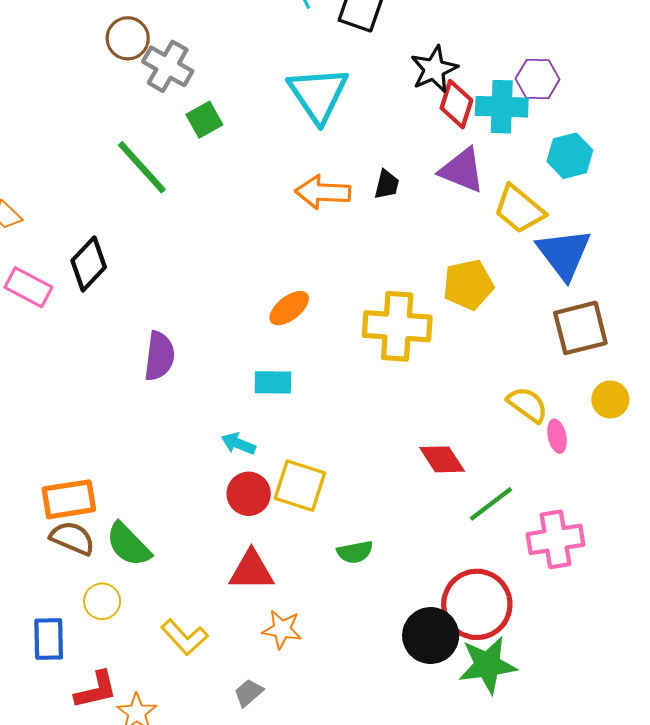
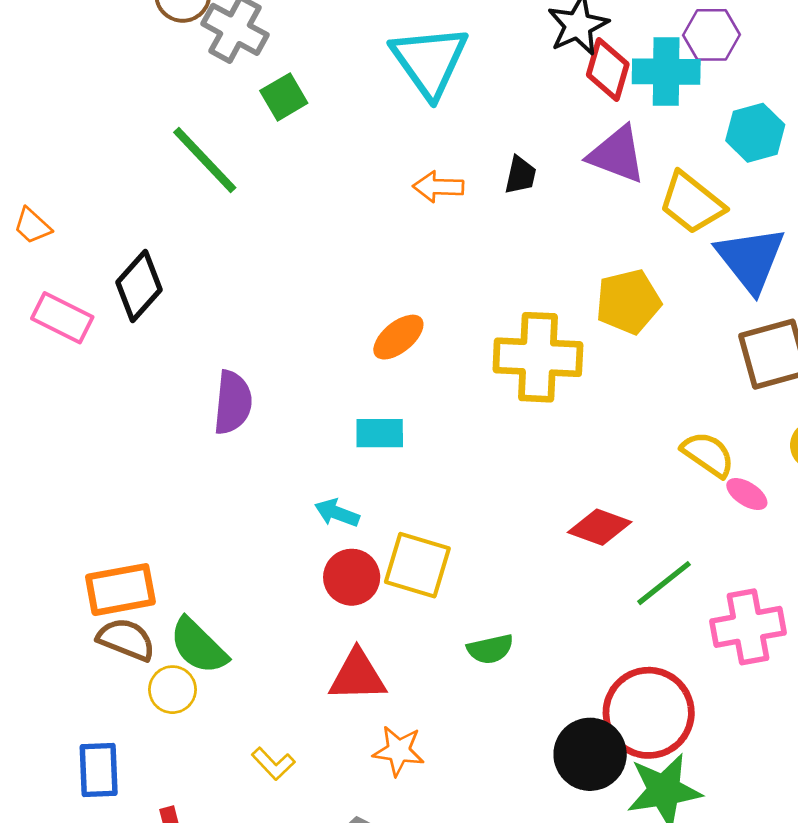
orange arrow: (323, 192) -> (438, 187), size x0.7
pink ellipse: (557, 436) -> (747, 494), turned -44
red diamond: (442, 459) -> (600, 527), turned -36
yellow circle: (102, 601) -> (172, 690), moved
yellow L-shape: (184, 637) -> (273, 764), size x0.7

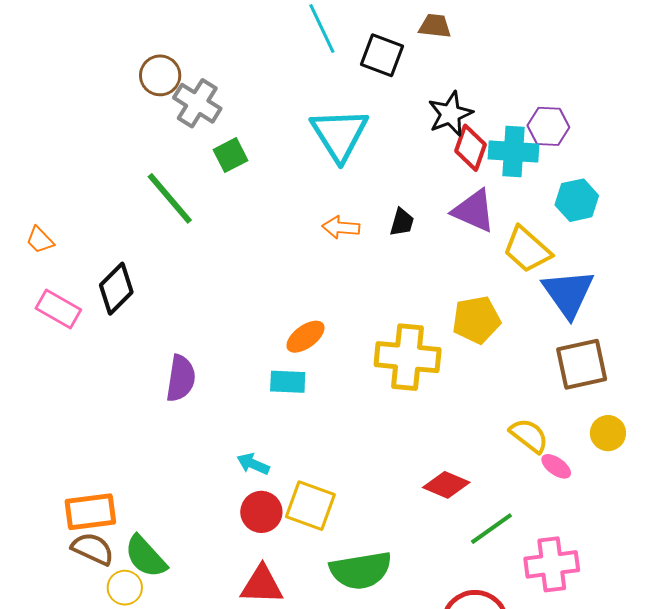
cyan rectangle: (380, 433) -> (288, 382), moved
green semicircle: (490, 649) -> (361, 570), size x1.8

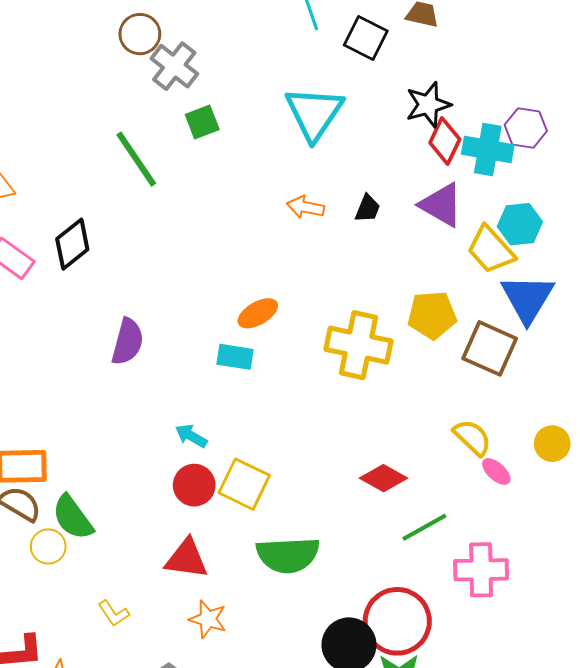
cyan hexagon: (577, 200) -> (520, 224), moved
brown square: (582, 364) -> (490, 348), moved, turned 30

